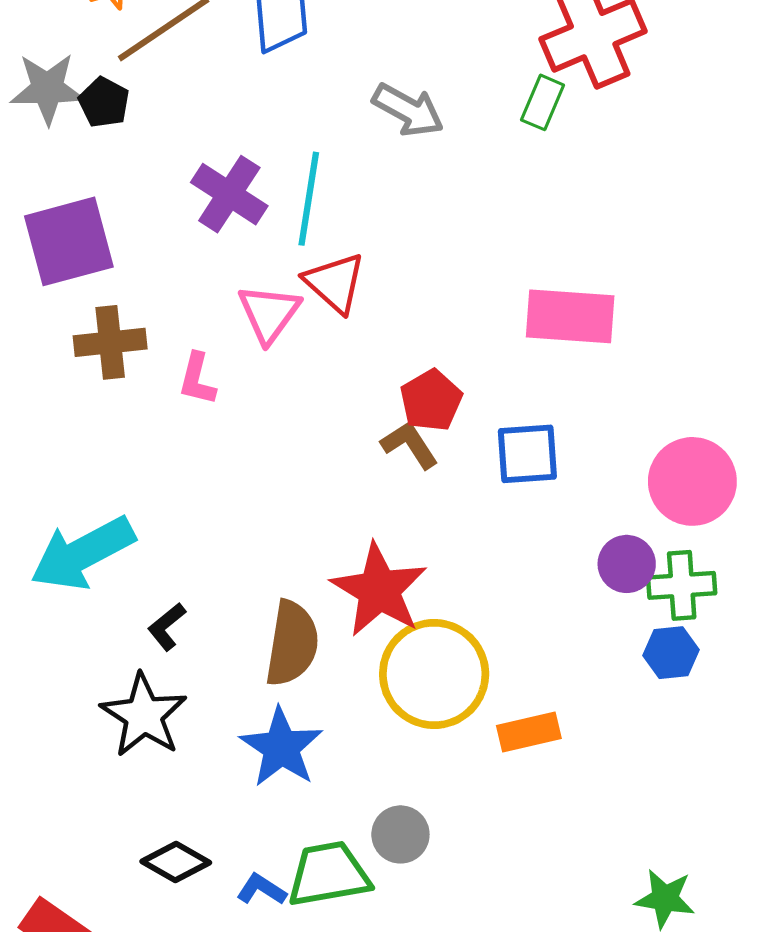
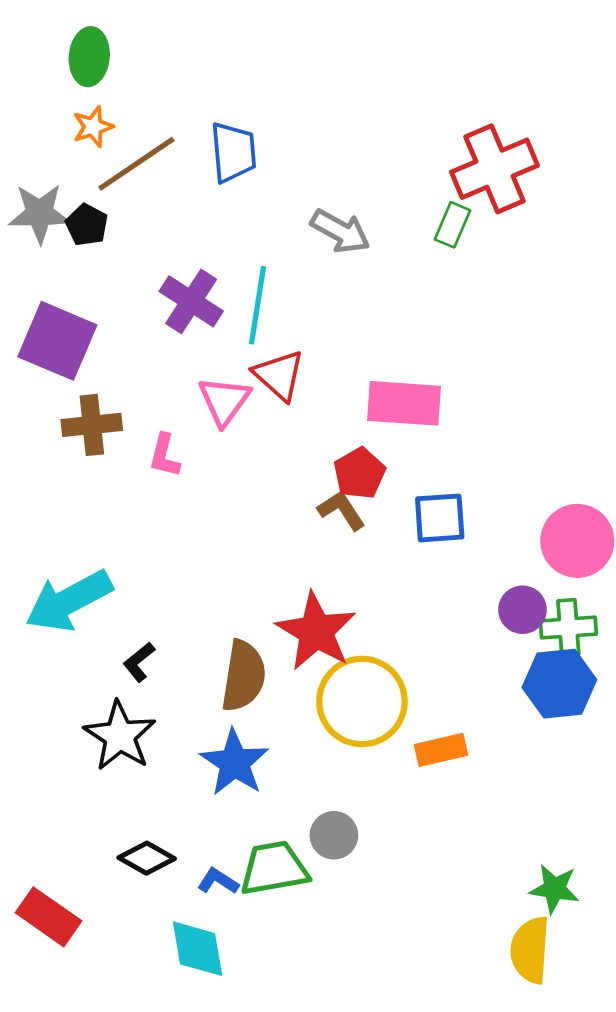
purple square: (69, 241) -> (57, 341), turned 38
pink rectangle: (570, 316) -> (404, 403), moved
blue hexagon: (671, 653) -> (559, 684), size x1.6

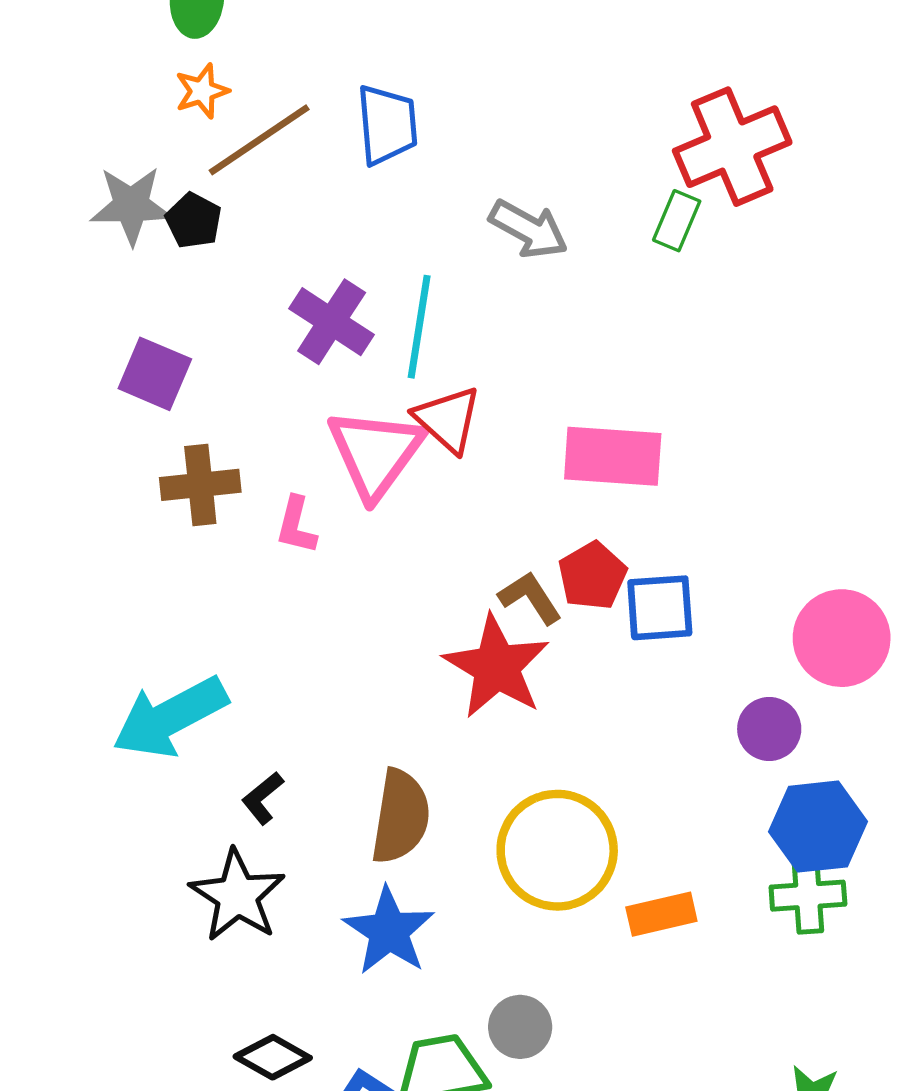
purple square: (57, 341) -> (155, 374), size x0.7
pink triangle: (224, 401) -> (375, 453), size x1.4
red pentagon: (359, 473) -> (592, 576), moved
green cross: (568, 628) -> (808, 896), moved
red star: (316, 631) -> (497, 667), moved

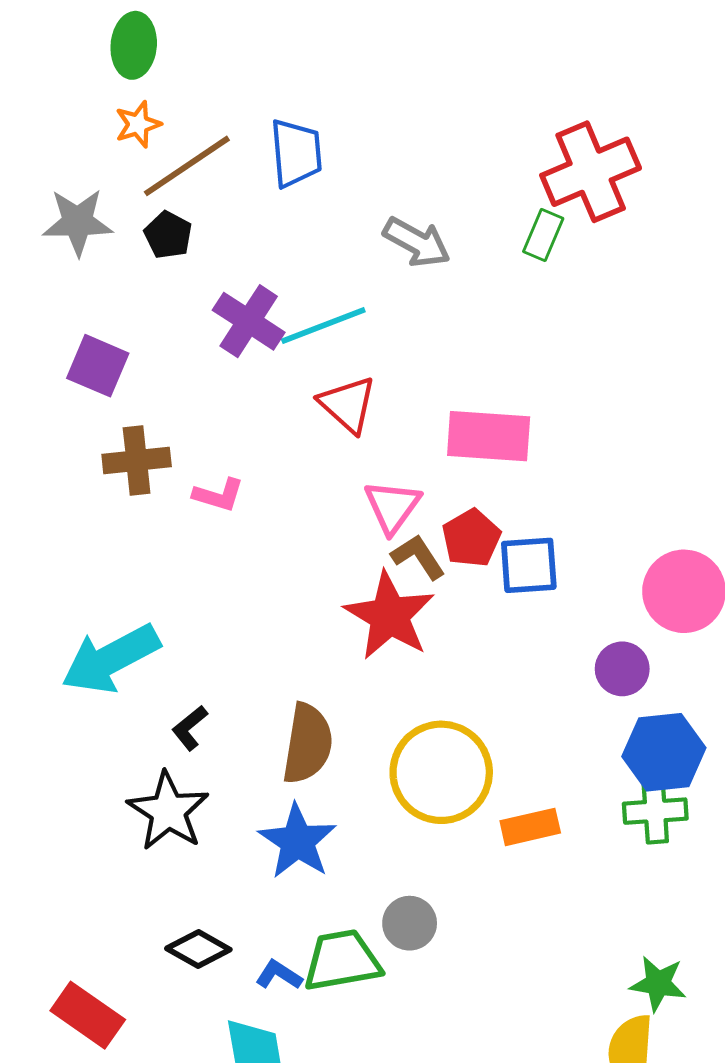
black pentagon: (194, 221) -> (168, 235), moved
cyan line: (419, 327) -> (323, 325), turned 60
pink triangle: (375, 453) -> (392, 507), moved, size x0.7
pink L-shape: (296, 525) -> (218, 495), turned -87

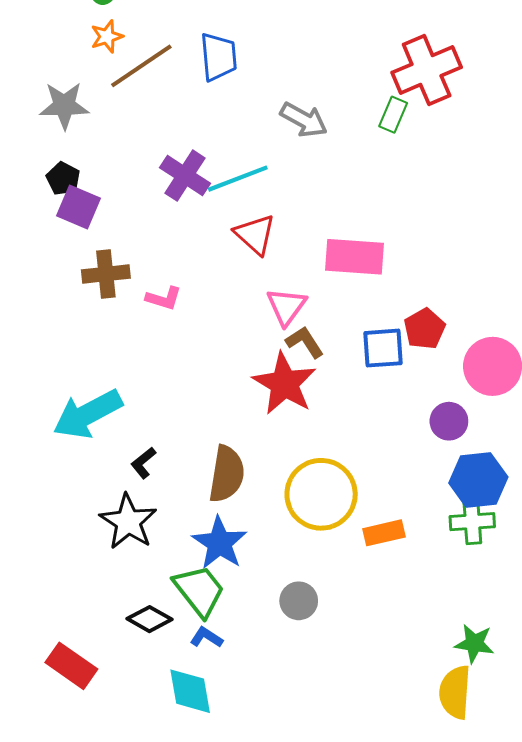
black pentagon: (168, 235) -> (63, 179), moved
red pentagon: (471, 538) -> (425, 329), moved
green trapezoid: (342, 961) -> (199, 591), moved, turned 62

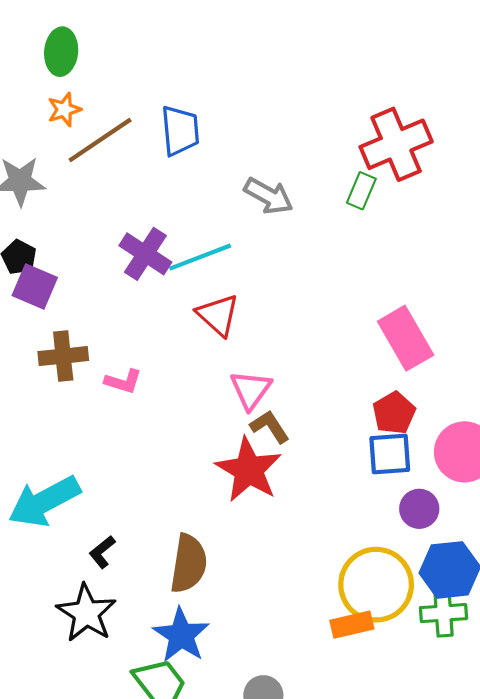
pink rectangle: (355, 257) -> (406, 338), moved, turned 56
blue square: (383, 348) -> (390, 454), moved
yellow circle: (321, 494) -> (376, 585), moved

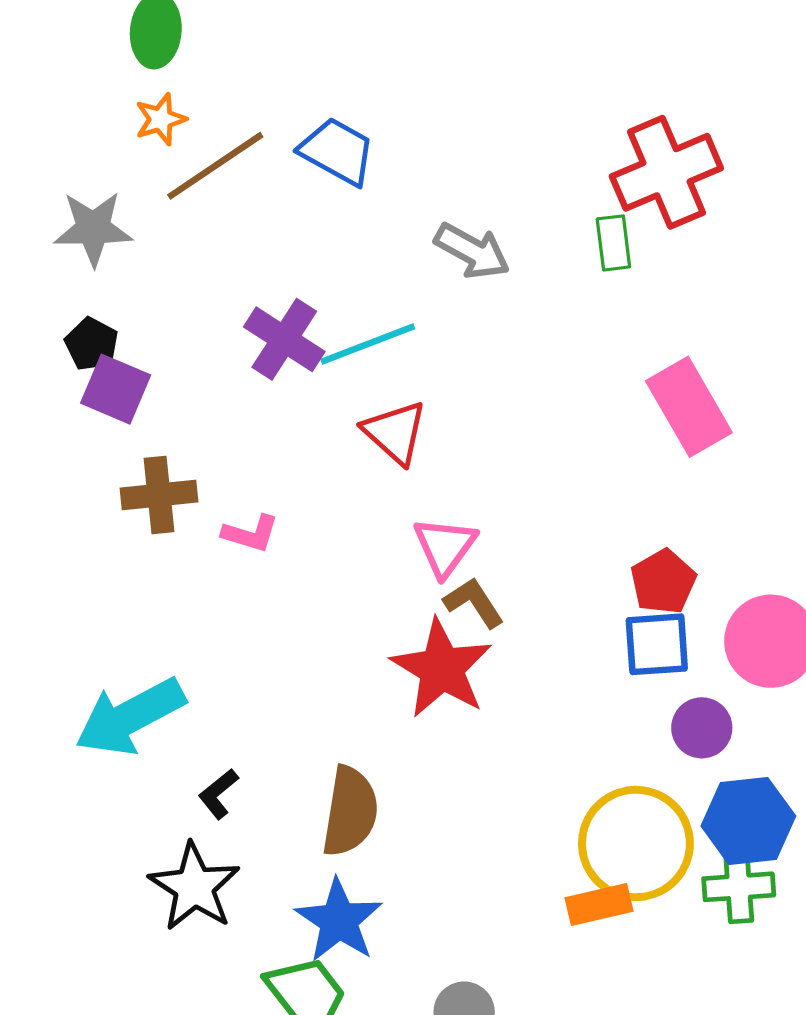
blue trapezoid: (180, 131) -> (337, 151), turned -56
green rectangle: (361, 191) -> (613, 243), turned -30
pink rectangle: (406, 338) -> (689, 407), moved

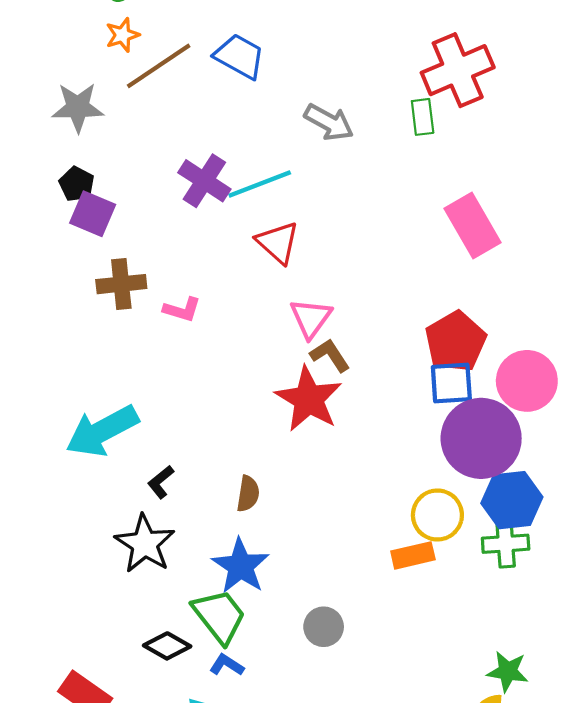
red pentagon: (663, 582) -> (456, 342), size x1.4
purple circle: (702, 728) -> (481, 438), size x2.0
brown semicircle: (350, 811) -> (248, 494), size x0.6
yellow circle: (636, 843) -> (437, 515), size x0.7

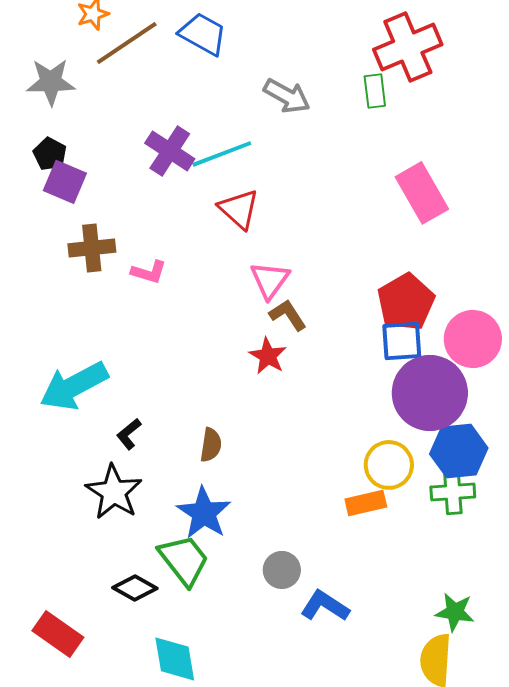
red star: (309, 399) -> (268, 356), size x0.6
blue L-shape: (227, 665) -> (325, 606), moved, size x1.5

